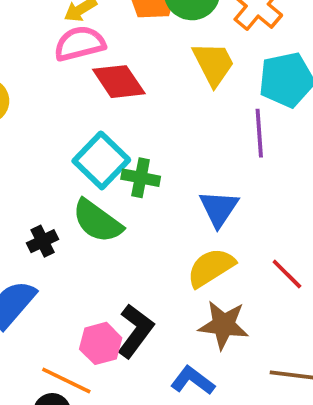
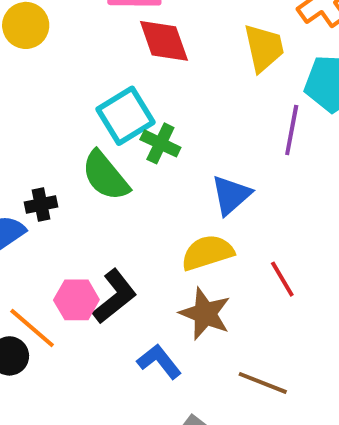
black cross: (43, 241) -> (41, 205), moved

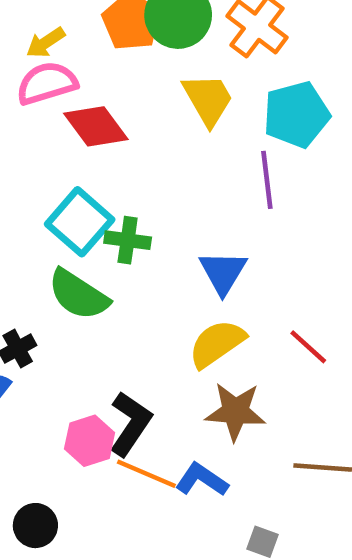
orange line: (32, 328) -> (146, 474), moved

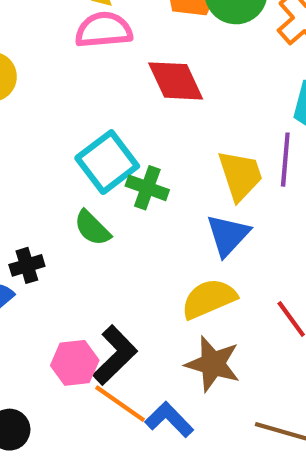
yellow trapezoid: (208, 99) -> (240, 175), moved
red diamond: (96, 126) -> (176, 81), moved
green semicircle: (78, 295) -> (92, 228), size x0.7

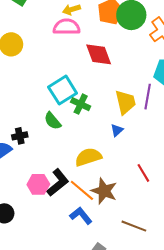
blue triangle: (228, 235) -> (117, 130), size x0.6
yellow semicircle: (209, 299) -> (88, 157), moved
orange line: (120, 404) -> (82, 190), moved

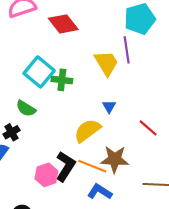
green semicircle: (53, 121) -> (26, 108), moved
blue triangle: (117, 130) -> (109, 106), moved

